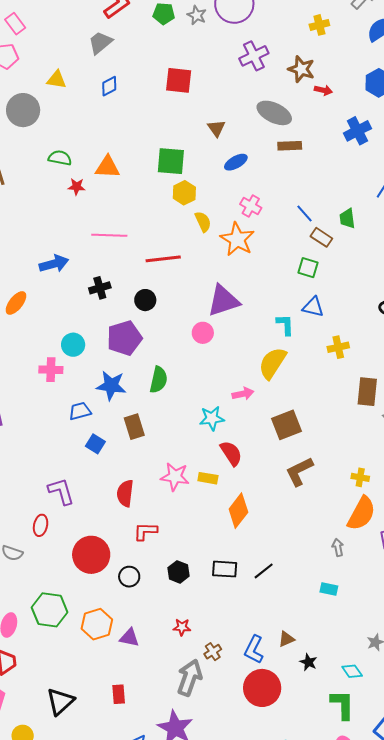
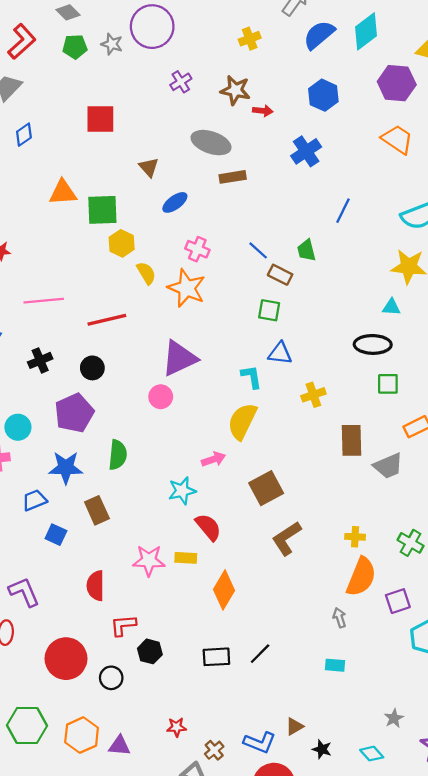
purple cross: (254, 56) -> (181, 82), size x0.7
orange triangle: (107, 167) -> (63, 193), moved
black hexagon: (178, 572) -> (150, 651), moved
blue L-shape: (254, 650) -> (260, 742), turned -88

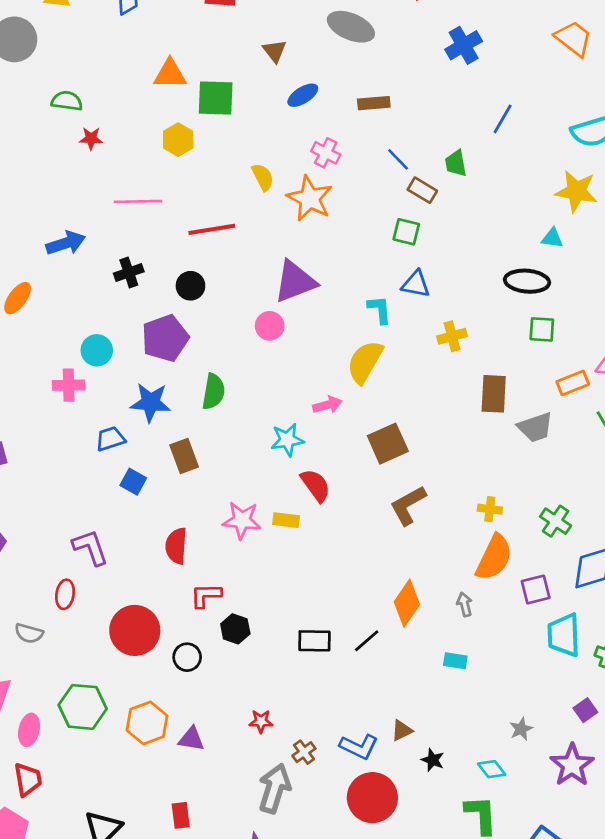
brown rectangle: (233, 177) -> (374, 103), moved
yellow hexagon: (122, 243) -> (178, 140), moved
orange diamond: (224, 590) -> (407, 603), moved

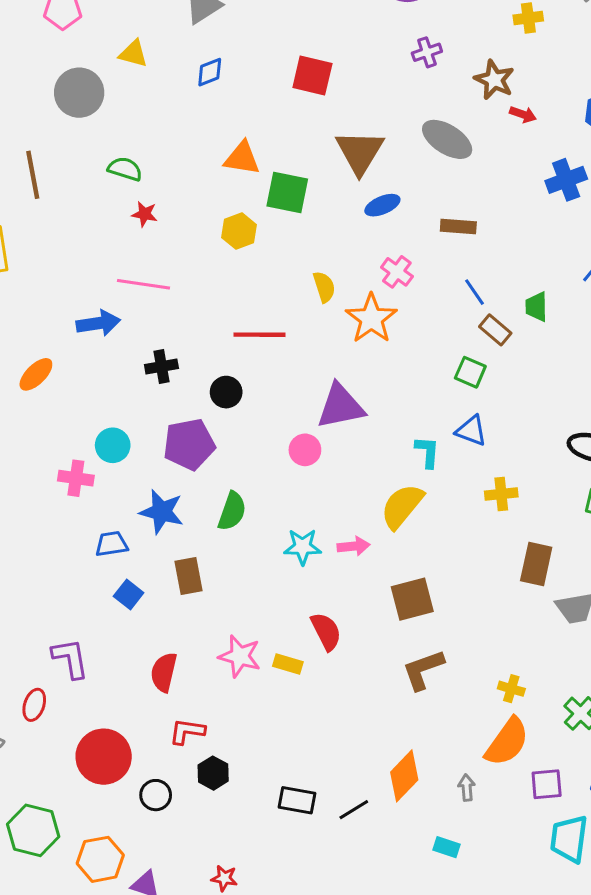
brown triangle: (275, 51) -> (360, 152), size x1.8
pink line: (138, 201) -> (144, 284), moved
cyan star: (287, 440) -> (303, 547), moved

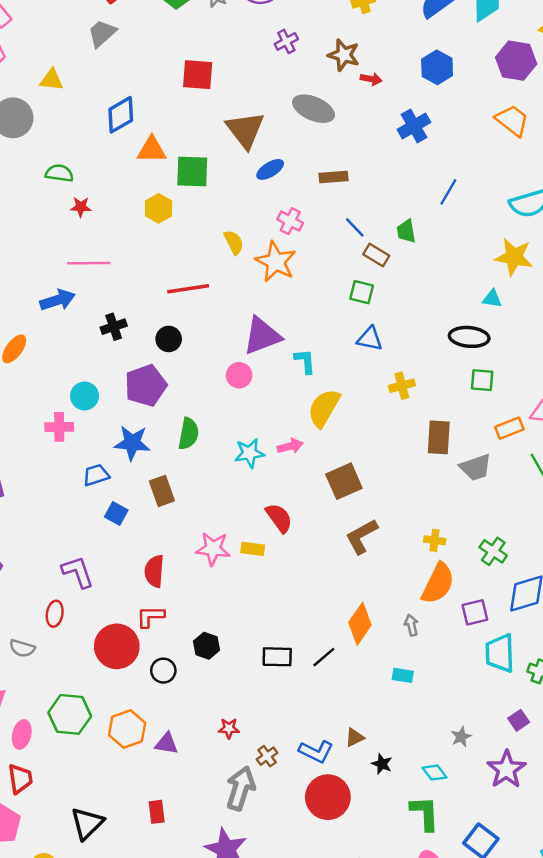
blue diamond: (210, 72) -> (121, 115), moved, size x1.5
cyan L-shape: (427, 452) -> (305, 361), moved
red L-shape: (187, 731) -> (150, 617), moved

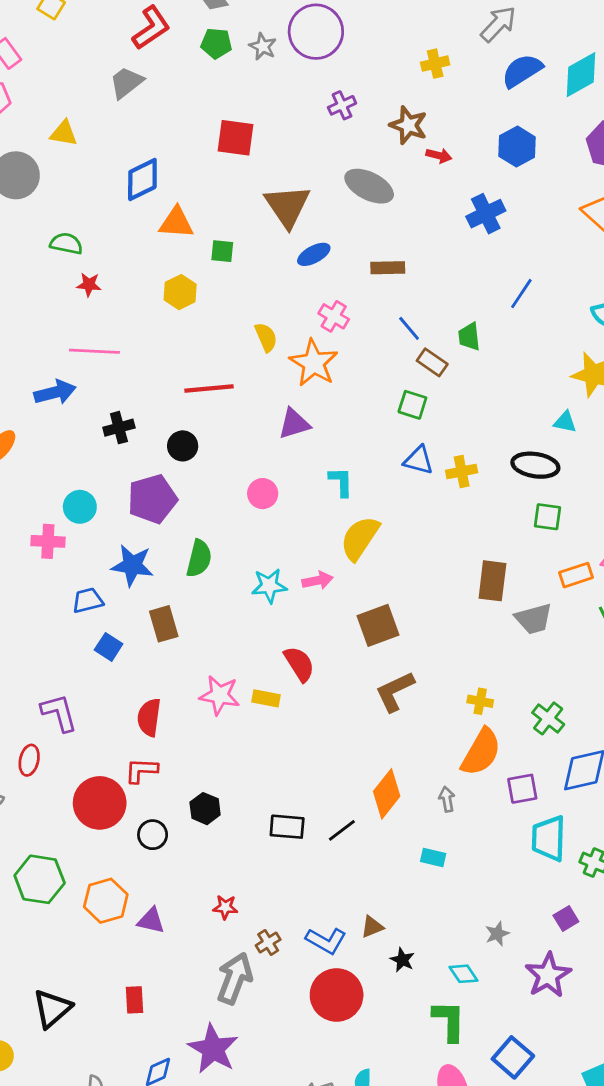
green square: (192, 171) -> (222, 251), size x0.6
purple triangle: (262, 336) -> (294, 424), moved, size x0.7
yellow cross: (402, 386) -> (462, 472), moved

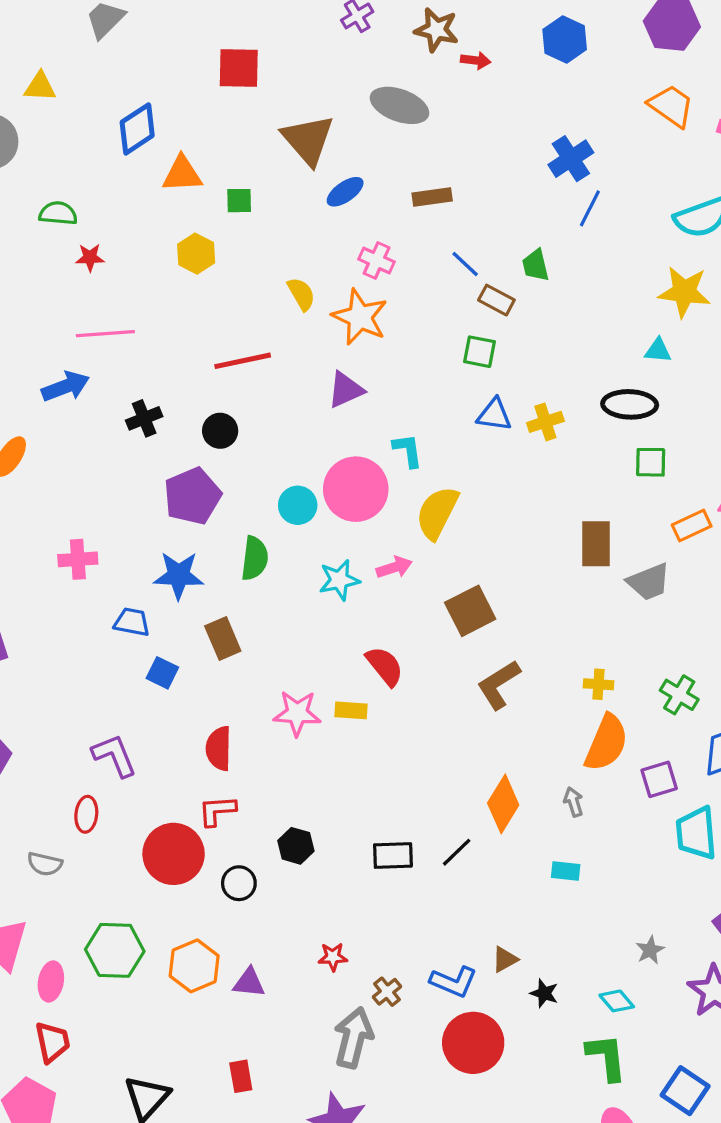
blue cross: (486, 214) -> (571, 159), moved
pink circle: (263, 494) -> (356, 489), moved, size x1.8
cyan circle: (80, 507) -> (298, 505), moved
blue trapezoid: (88, 600) -> (132, 622), turned 32

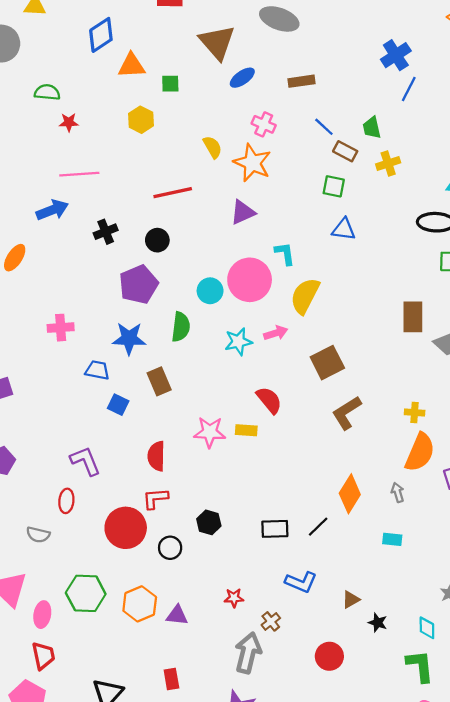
yellow cross: (545, 422) -> (388, 163), moved
blue L-shape: (454, 982) -> (301, 582), moved
cyan diamond: (617, 1001) -> (427, 628), turned 40
red circle: (473, 1043) -> (329, 656), size x0.7

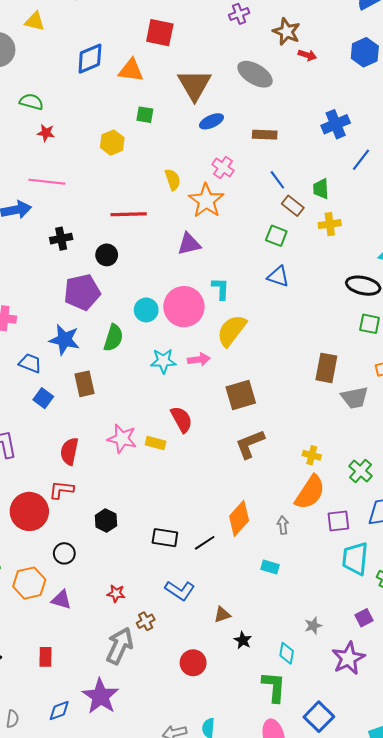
blue cross: (396, 55) -> (336, 124), moved
orange triangle: (131, 66) -> (131, 70), moved
black circle: (170, 548) -> (64, 553), moved

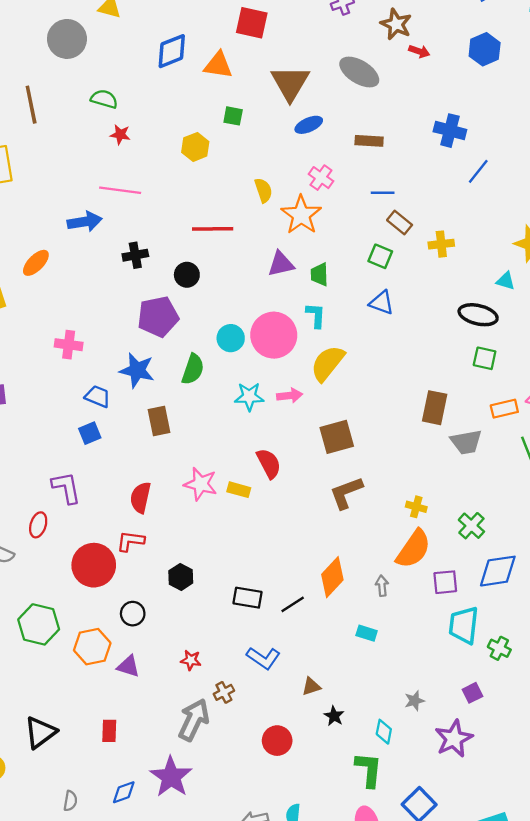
blue cross: (336, 124) -> (450, 131), turned 36
blue line: (277, 180) -> (383, 193), turned -54
green trapezoid: (321, 189) -> (320, 274), moved
blue square: (43, 398) -> (90, 433), moved, turned 30

